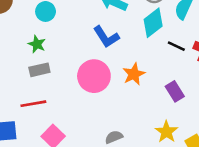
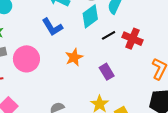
black line: (176, 46) -> (109, 35), turned -56
pink circle: (94, 76) -> (26, 59), moved

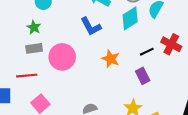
black line: (109, 35) -> (147, 52), moved
orange star: (74, 57) -> (111, 59), turned -30

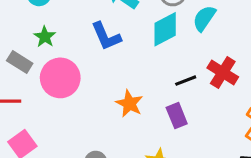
green star: (34, 27) -> (45, 37), moved
gray rectangle: (34, 48) -> (20, 62), turned 35
orange star: (111, 59) -> (129, 104), moved

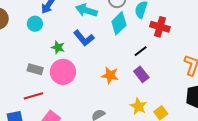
green star: (45, 37) -> (58, 47), moved
red cross: (223, 72) -> (160, 27), moved

